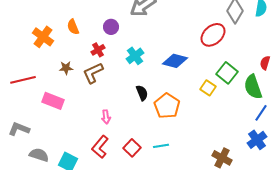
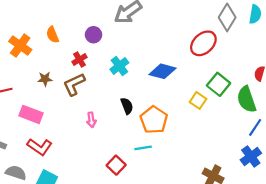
pink arrow: (106, 117) -> (91, 120), moved
cyan line: (161, 146) -> (143, 148), moved
red L-shape: (100, 147) -> (40, 147), moved, turned -95

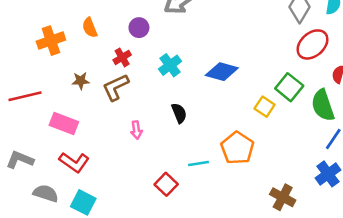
red ellipse: (203, 43) -> (312, 44), moved
orange cross: (20, 45) -> (51, 41), turned 35
orange pentagon: (154, 120) -> (237, 148), moved

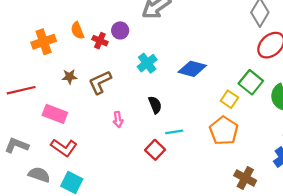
red cross: (122, 57) -> (100, 41), moved, turned -35
orange pentagon: (237, 148) -> (224, 131), moved
cyan line: (199, 164) -> (174, 132), moved
red square: (166, 184) -> (155, 150), moved

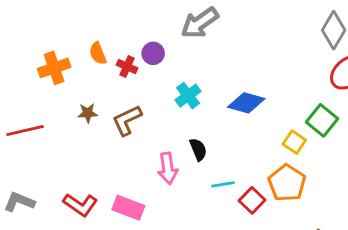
pink rectangle: (55, 114) -> (128, 208), moved
pink arrow: (118, 119) -> (168, 168), moved, size x1.5
red square: (155, 150) -> (252, 200), moved

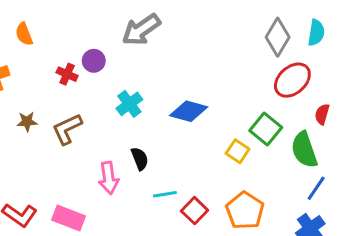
orange semicircle: (98, 53) -> (24, 34), moved
orange pentagon: (287, 183) -> (245, 211), moved

